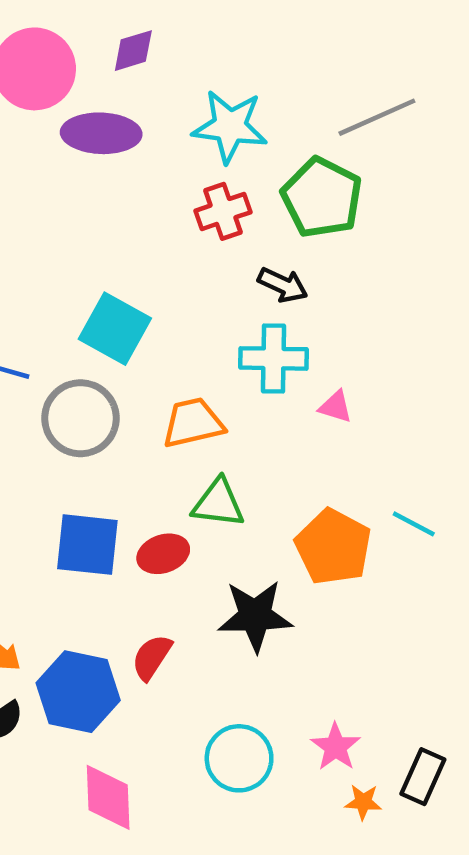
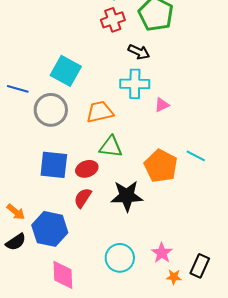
pink triangle: (336, 407) -> (162, 105), turned -42
red semicircle: (152, 657) -> (83, 198), moved

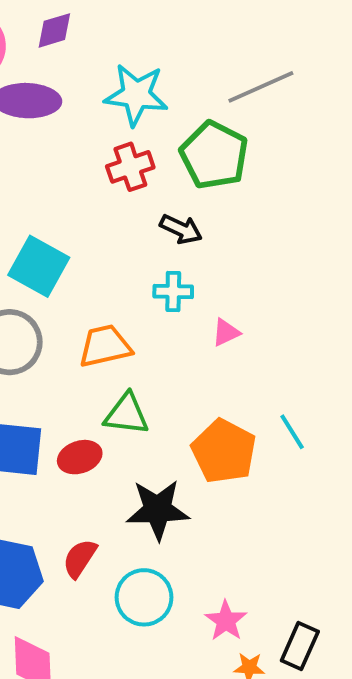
cyan cross: (135, 84) -> (173, 291), size x0.7
cyan line: (196, 156) -> (292, 432), turned 30
red semicircle: (83, 198) -> (80, 558), moved
cyan circle: (120, 258) -> (144, 597), moved

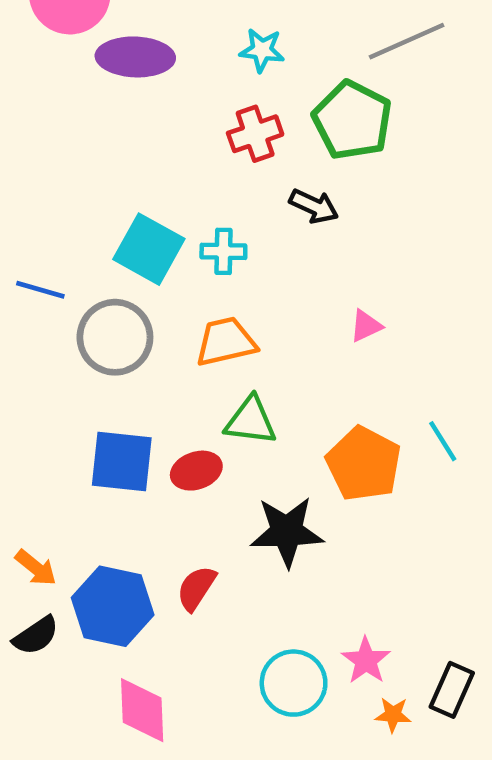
cyan star: (136, 95) -> (262, 50), size x0.6
cyan cross: (173, 291) -> (223, 251), moved
cyan circle: (144, 597) -> (294, 683), moved

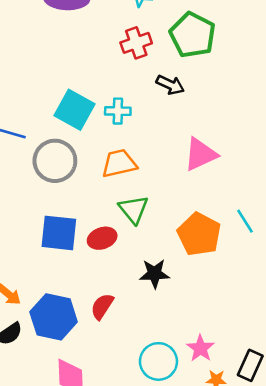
pink triangle: (366, 326) -> (200, 154), size x1.8
green triangle: (251, 421) -> (134, 209), turned 44
black star: (287, 532) -> (155, 274), size x0.7

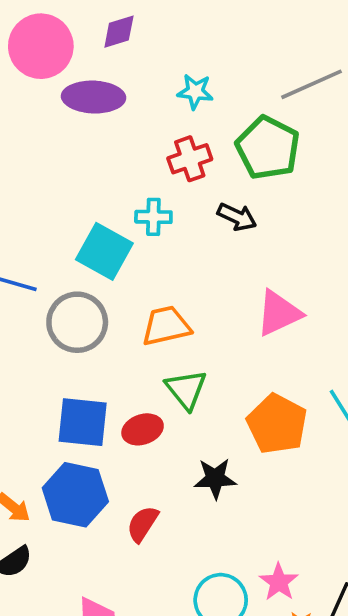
cyan cross: (118, 111) -> (153, 217), moved
blue hexagon: (54, 317) -> (75, 495), moved

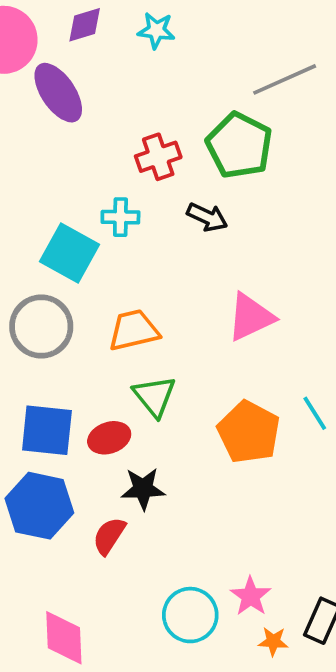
cyan star: (195, 92) -> (156, 30), moved
purple ellipse: (94, 97) -> (58, 93), turned 54
black star: (215, 478) -> (143, 489), moved

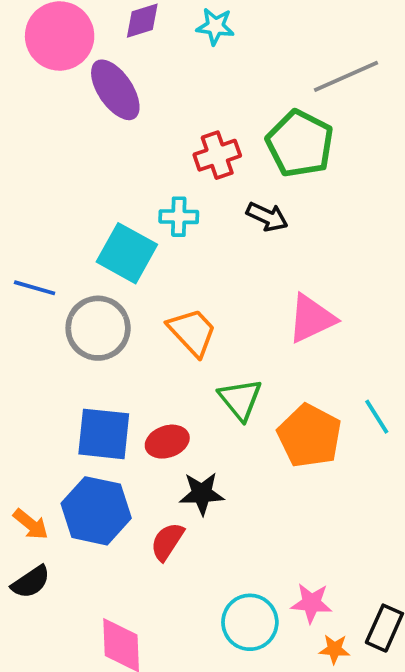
orange trapezoid: (134, 330) -> (192, 332), turned 60
green triangle: (154, 396) -> (240, 399), moved
pink star: (251, 596) -> (311, 603), turned -30

